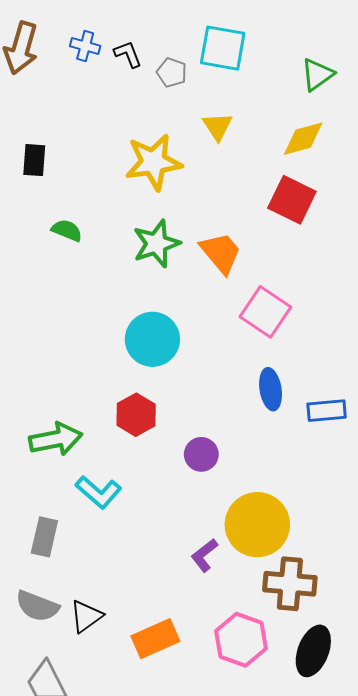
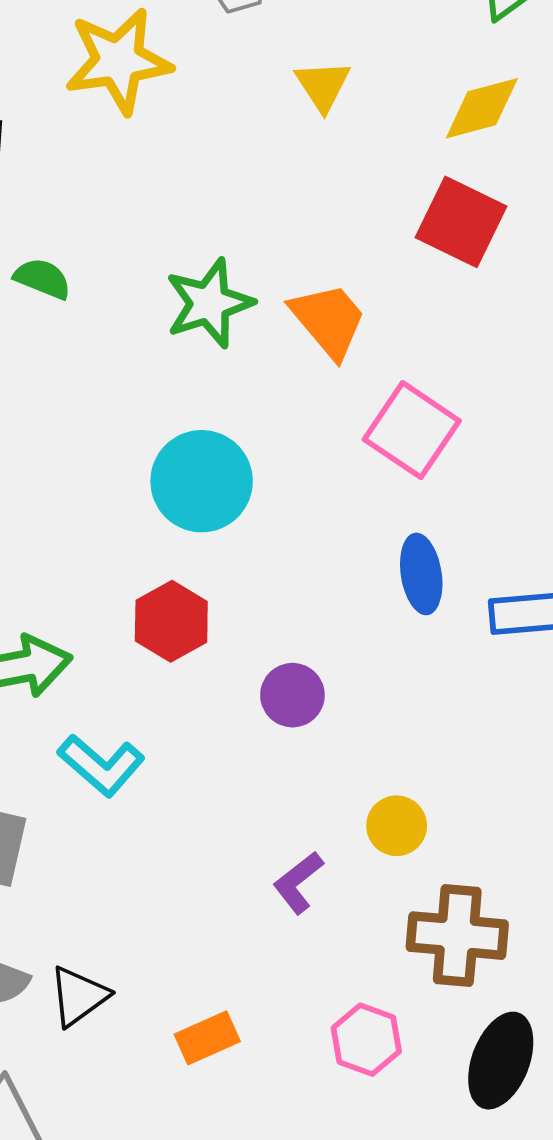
yellow star: (153, 162) -> (118, 61), moved
yellow circle: (257, 525) -> (397, 826), size x0.5
orange rectangle: (155, 639) -> (207, 1038), size x0.7
pink hexagon: (241, 640) -> (366, 1040), size x0.7

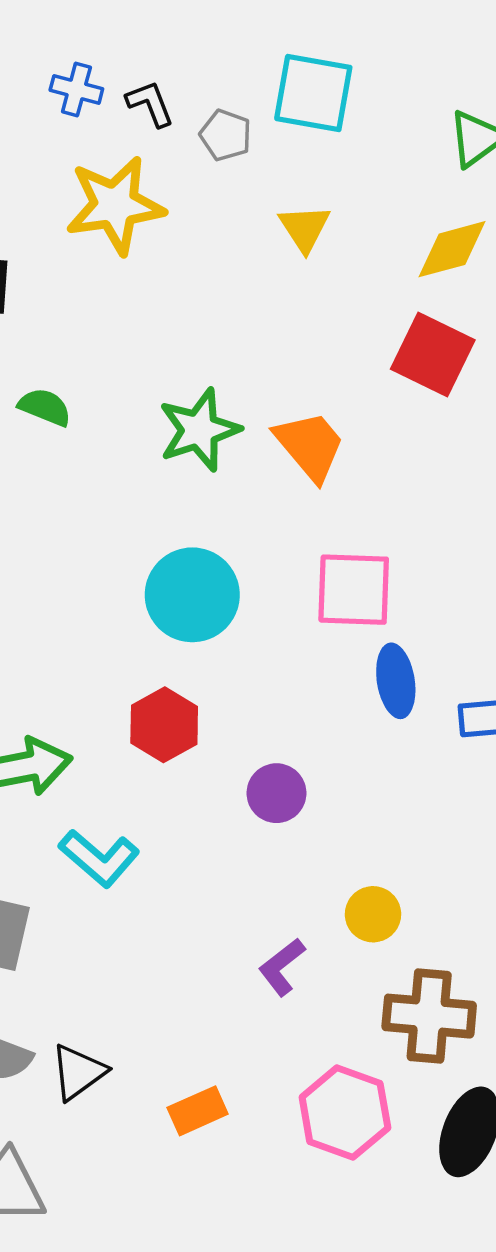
pink square: (412, 430) -> (354, 590), moved, turned -32
pink hexagon: (366, 1040) -> (345, 1113), size x1.4

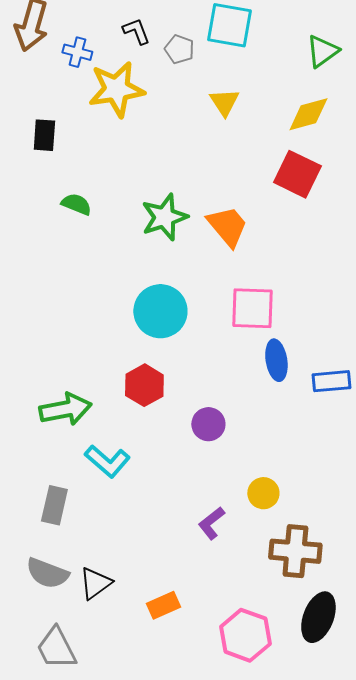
blue cross: (76, 89) -> (77, 52), moved
pink hexagon: (345, 1113) -> (245, 635), moved

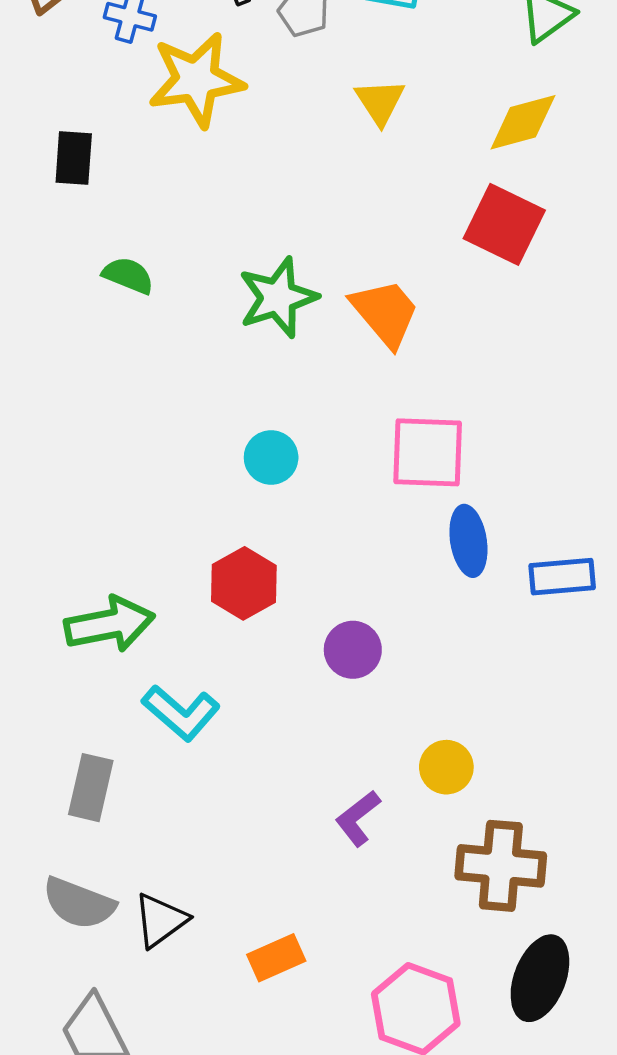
cyan circle: (160, 311) -> (271, 457), size x0.6

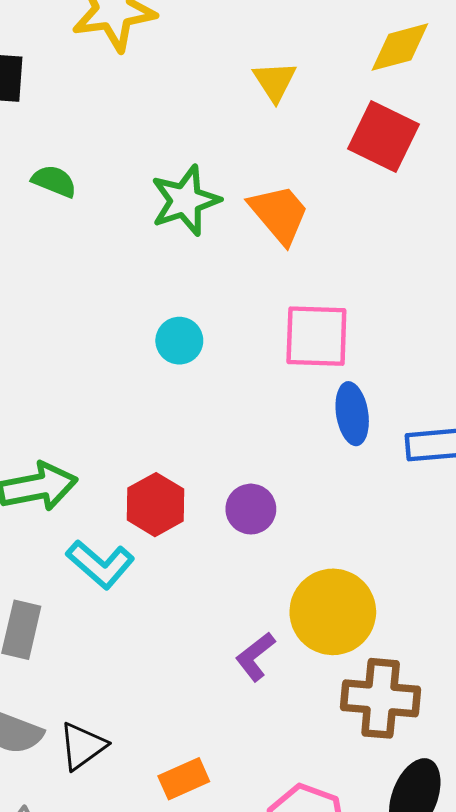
yellow triangle: (380, 102) -> (275, 81), moved
red hexagon: (244, 583) -> (155, 505), moved
yellow circle: (446, 767) -> (333, 612), size x1.8

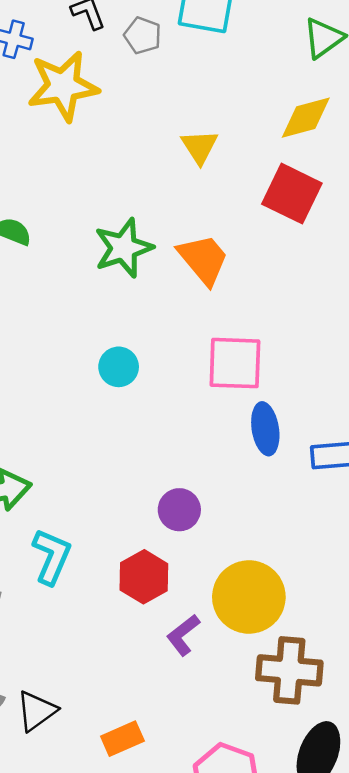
red hexagon: (155, 505) -> (144, 577), moved
cyan L-shape: (100, 564) -> (52, 557), turned -108

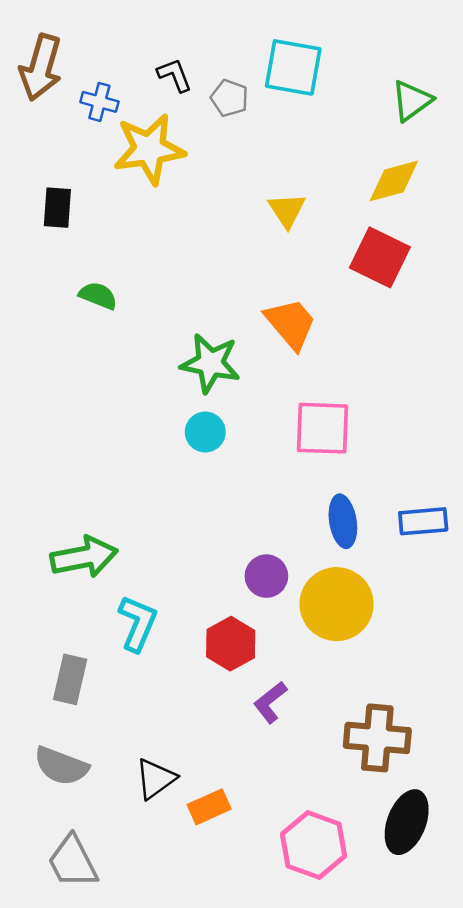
green star: (124, 248) -> (210, 363), moved, turned 30
blue ellipse: (265, 429) -> (343, 521), moved
yellow circle: (249, 597) -> (337, 604), moved
black triangle: (36, 711) -> (156, 779), moved

